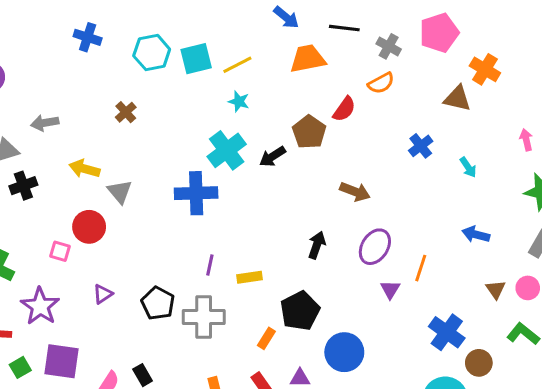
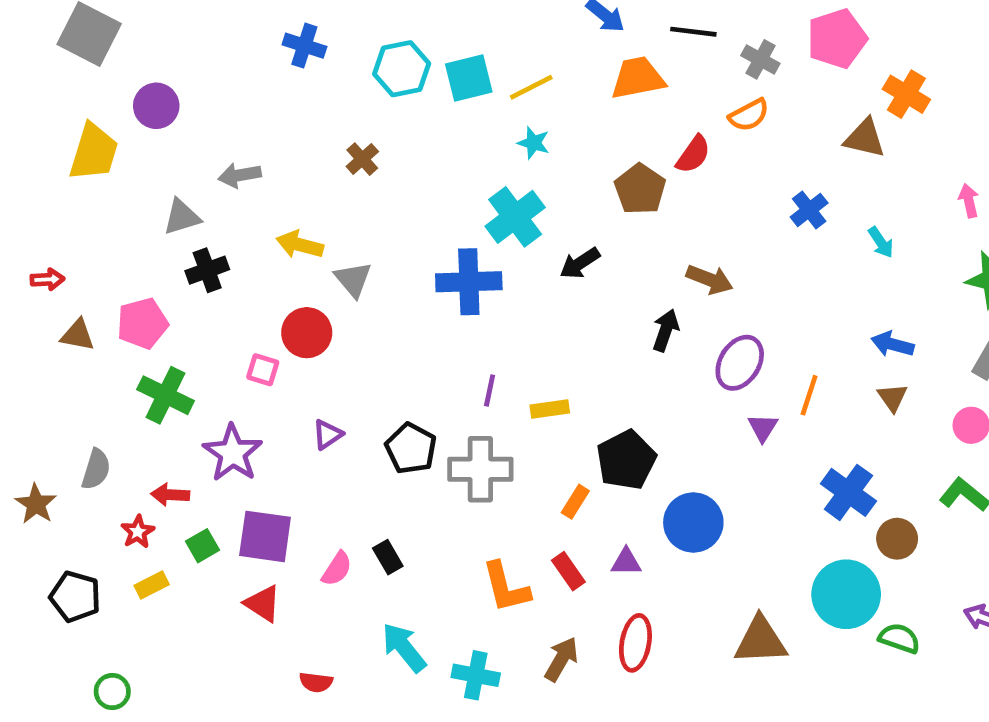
black arrow: (272, 157) -> (580, 263), moved
black arrow: (317, 245) -> (666, 330), moved
brown triangle: (496, 289) -> (892, 397), moved

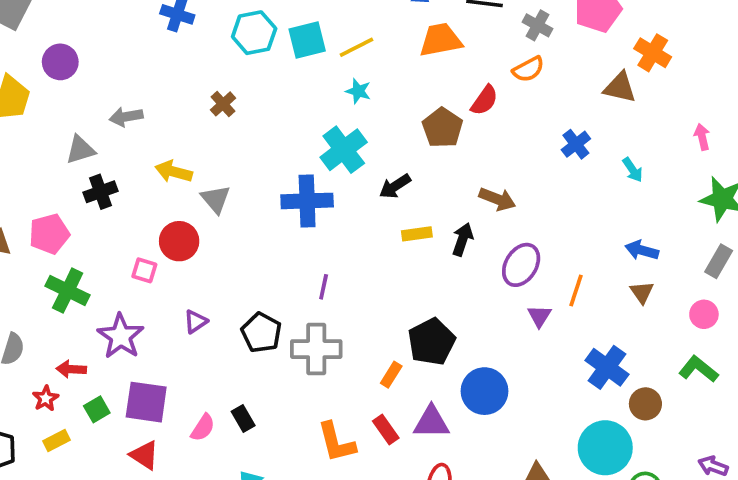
yellow rectangle: (550, 409) -> (417, 234), moved
purple triangle: (626, 562) -> (431, 422), size x1.5

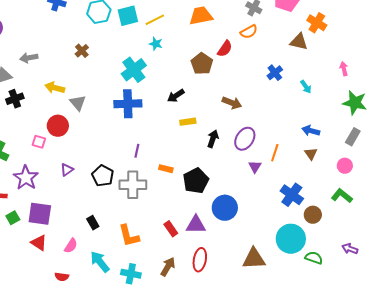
cyan cross: (344, 150) -> (134, 70), moved
black arrow: (463, 239) -> (213, 139), moved
orange rectangle: (391, 375) -> (166, 169), moved, turned 72
pink semicircle: (203, 428) -> (71, 246), moved
orange L-shape: (336, 442) -> (129, 236), moved

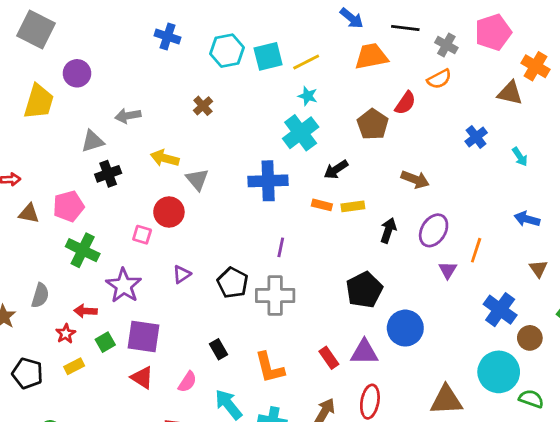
cyan cross: (134, 70) -> (301, 133), moved
brown triangle: (311, 154) -> (538, 269), moved
orange rectangle: (166, 169) -> (322, 205), moved

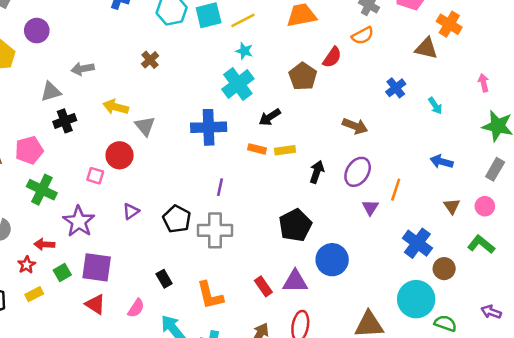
brown arrow: (415, 179) -> (355, 126), moved

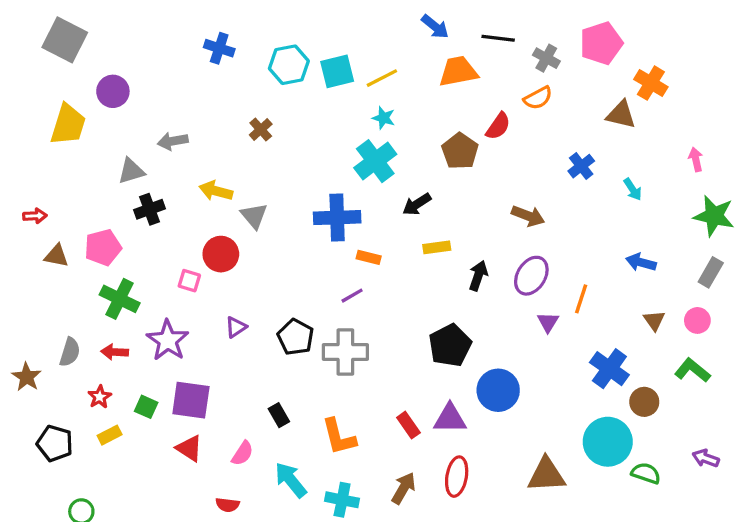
orange rectangle: (257, 149) -> (369, 257), moved
purple line: (220, 187) -> (352, 296), turned 48
red arrow: (44, 244) -> (115, 352), moved
green square: (62, 272) -> (146, 407), turned -36

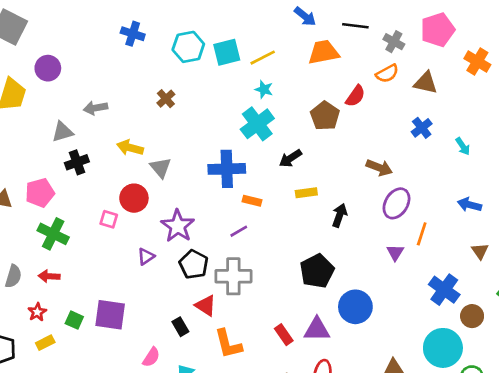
brown triangle: (621, 115) -> (426, 83), moved
purple ellipse: (531, 276) -> (396, 203), moved
purple star: (168, 340) -> (178, 226), moved
red triangle: (189, 448) -> (206, 305), moved

